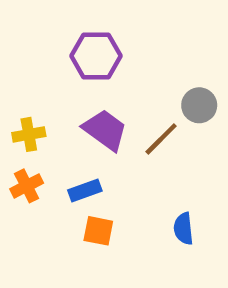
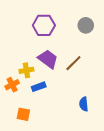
gray circle: (199, 105) -> (86, 25), moved
yellow cross: (29, 134) -> (26, 70), moved
orange square: (98, 231) -> (23, 114), moved

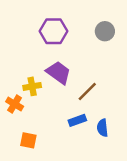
brown line: (73, 63) -> (87, 91), moved
orange cross: (12, 85) -> (15, 104), turned -32
blue rectangle: (39, 87) -> (77, 120), moved

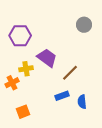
purple hexagon: (53, 31) -> (20, 36), moved
orange cross: (15, 104) -> (12, 83), turned 32
orange square: (28, 140) -> (23, 112), turned -32

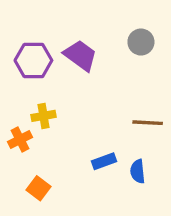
purple trapezoid: (47, 58) -> (80, 55), moved
brown line: (70, 73) -> (148, 123), moved, turned 48
orange square: (23, 112) -> (38, 188), turned -32

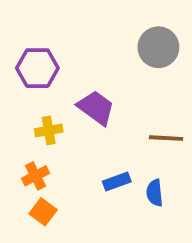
gray circle: (141, 42) -> (158, 47), size x1.4
purple trapezoid: (80, 55) -> (96, 108), moved
orange cross: (20, 139) -> (35, 176), moved

